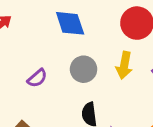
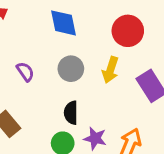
purple semicircle: (37, 78) -> (25, 72), turned -90

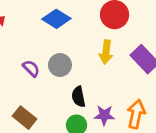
blue diamond: (63, 23) -> (56, 19), turned -36
gray circle: (71, 69) -> (60, 65), moved

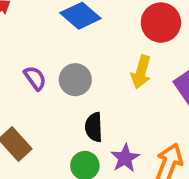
purple star: (104, 115) -> (125, 158), turned 30

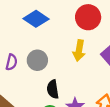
purple semicircle: (35, 78) -> (11, 62), turned 56

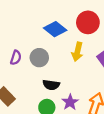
blue diamond: (36, 19) -> (55, 29), moved
black semicircle: (53, 89) -> (51, 85), turned -77

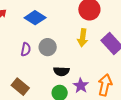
blue diamond: (55, 29) -> (35, 18), moved

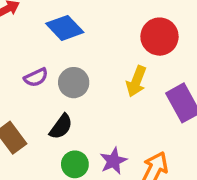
purple semicircle: (26, 49) -> (36, 77), turned 40
black semicircle: (61, 71) -> (61, 127), moved, turned -70

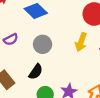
purple semicircle: (36, 77) -> (11, 39), moved

